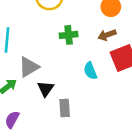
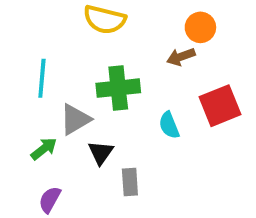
green cross: (69, 35) -> (118, 88), moved, size x1.5
brown arrow: (107, 35) -> (181, 57), moved

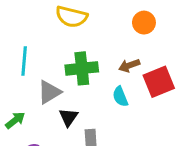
brown arrow: (181, 57) -> (129, 65), moved
green arrow: (44, 149) -> (15, 120), moved

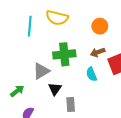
orange circle: (144, 23) -> (100, 26), moved
cyan line: (24, 61) -> (30, 26), moved

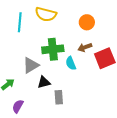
cyan semicircle: (91, 74) -> (71, 63), moved
black triangle: (55, 89) -> (44, 82), turned 40

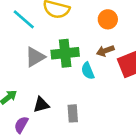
cyan line: (20, 22) -> (24, 19), turned -54
gray triangle: (31, 65) -> (35, 57), moved
black triangle: (44, 82) -> (41, 105), moved

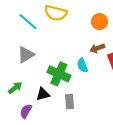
green cross: (65, 53) -> (59, 74), moved, turned 30
gray triangle: (35, 57) -> (26, 55), moved

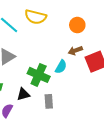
cyan semicircle: (82, 65) -> (61, 67), turned -128

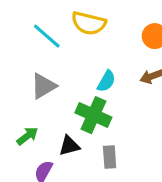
cyan semicircle: (61, 67) -> (106, 81), moved

